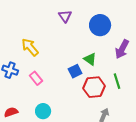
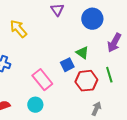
yellow arrow: (30, 47) -> (18, 29), moved
pink rectangle: (36, 78) -> (42, 80), moved, size x1.5

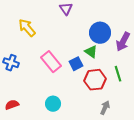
blue circle: (92, 19) -> (100, 33), moved
pink rectangle: (42, 80) -> (51, 62), moved
cyan circle: (35, 105) -> (53, 104), moved

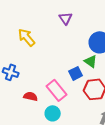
pink rectangle: (51, 62) -> (57, 90), moved
red semicircle: (12, 105) -> (31, 96), moved, turned 32

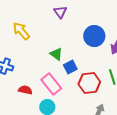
green triangle: (91, 61) -> (56, 54), moved

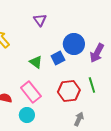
blue square: (70, 67) -> (58, 58), moved

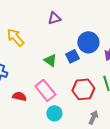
purple triangle: (40, 20) -> (54, 18), turned 48
cyan circle: (27, 115) -> (54, 113), moved

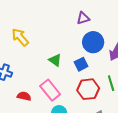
purple triangle: (54, 18) -> (83, 18), moved
blue square: (72, 56) -> (81, 64), moved

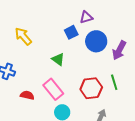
blue square: (81, 64) -> (71, 32), moved

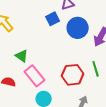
green triangle: (58, 59) -> (22, 56), moved

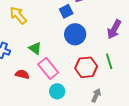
blue circle: (78, 28) -> (75, 34), moved

